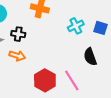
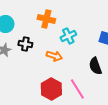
cyan cross: (76, 26) -> (68, 36), moved
orange arrow: (17, 56) -> (54, 56), moved

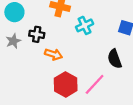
orange arrow: (54, 56) -> (53, 54), moved
pink line: (77, 89) -> (95, 84), turned 75

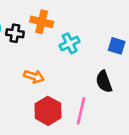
black cross: (37, 34) -> (15, 33), moved
pink line: (95, 84) -> (81, 111), turned -30

